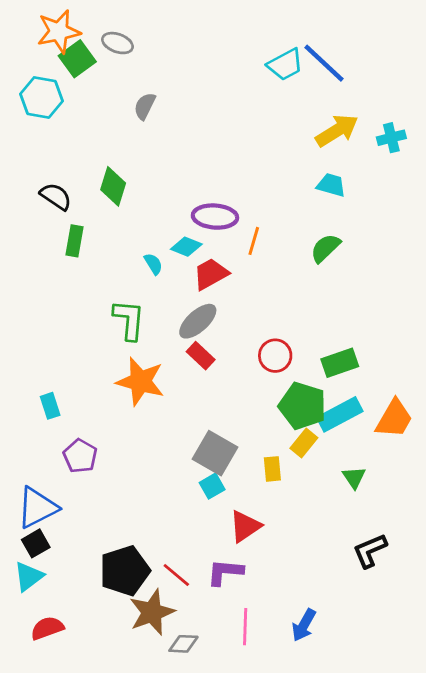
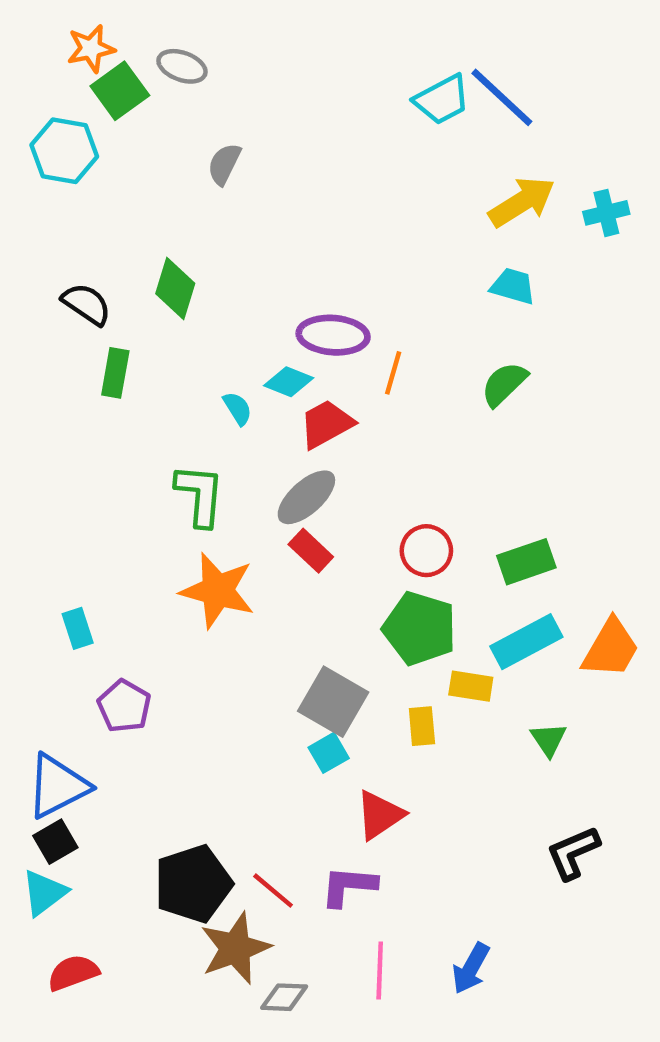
orange star: (59, 32) -> (91, 49), size x0.7
green pentagon: (302, 406) -> (420, 628), moved
yellow rectangle: (304, 443) -> (471, 686), turned 60

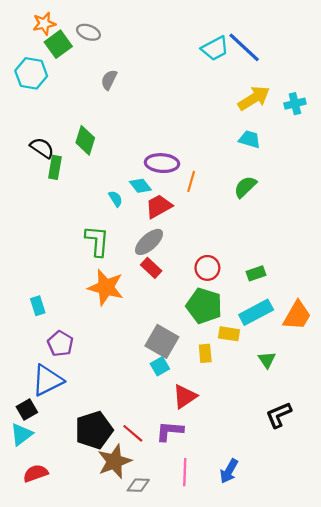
green rectangle: (115, 373) -> (55, 167), moved
cyan diamond: (289, 382) -> (140, 186), turned 30
green rectangle: (526, 562) -> (256, 273), size x0.7
blue triangle: (58, 786) -> (47, 380), moved

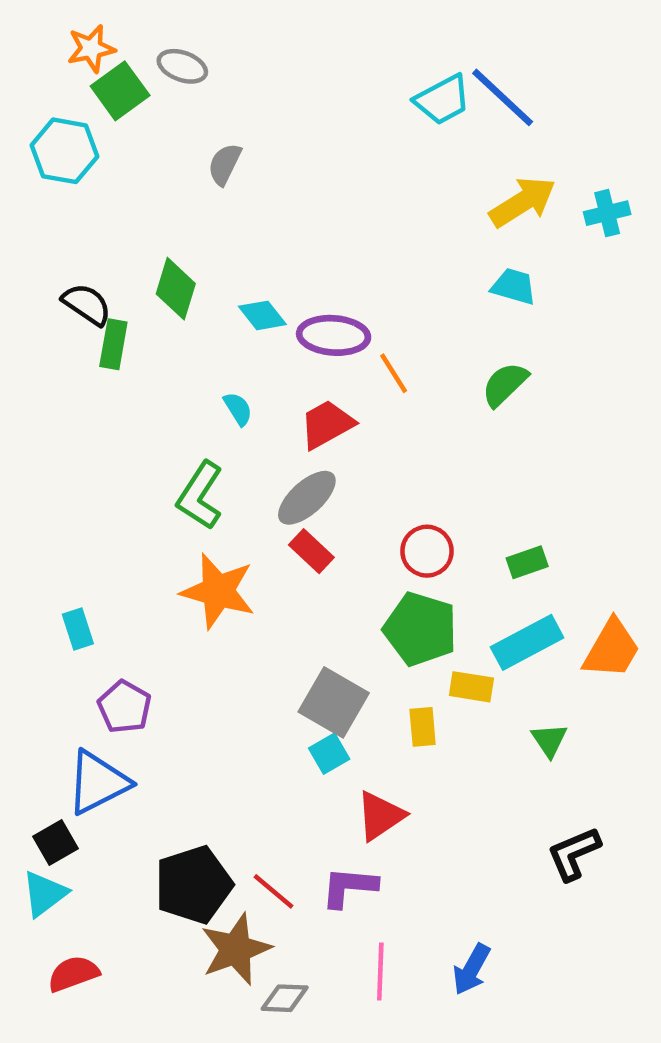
orange line: (191, 181) -> (394, 373), turned -48
cyan diamond: (140, 186) -> (262, 315), moved
green L-shape: (97, 241) -> (200, 496), turned -152

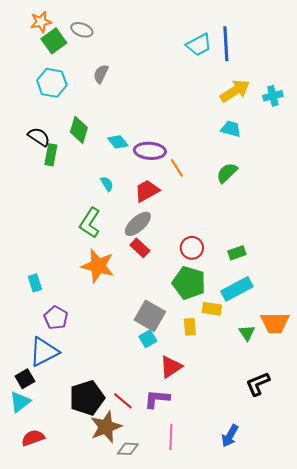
blue line: (503, 97) -> (226, 44), turned 44
cyan hexagon: (64, 151) -> (52, 83), moved
orange trapezoid: (612, 649) -> (275, 323), moved, turned 60
blue arrow: (471, 969) -> (230, 436), moved

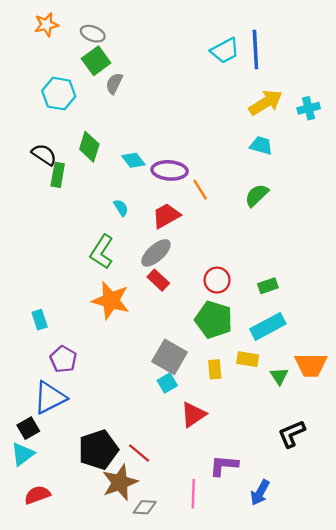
green square: (54, 41) -> (96, 61), moved
yellow rectangle: (212, 309) -> (248, 359), moved
purple L-shape: (157, 399) -> (224, 465), moved

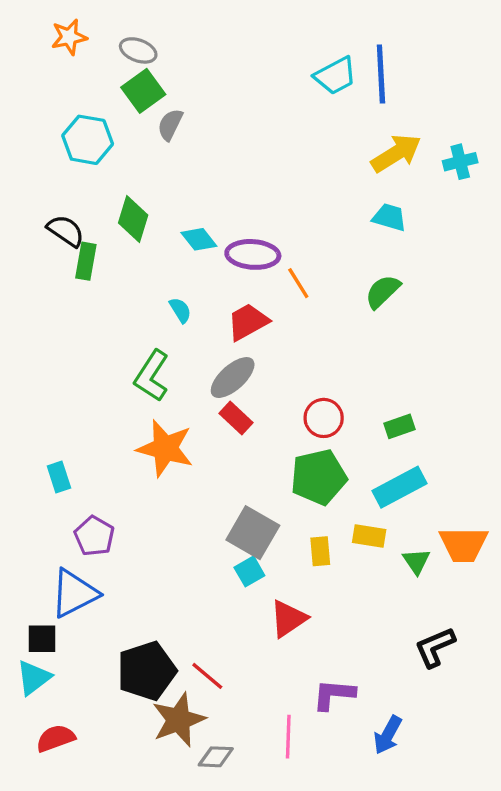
green pentagon: (214, 320) -> (319, 477), turned -30
black square: (28, 428) -> (42, 639), turned 30

